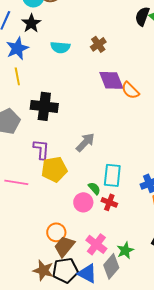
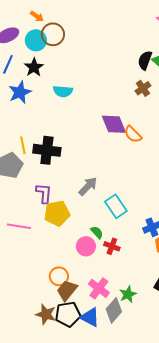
brown cross: (98, 44) -> (143, 88), moved
yellow line: (17, 76) -> (23, 145), moved
cyan rectangle: (112, 175) -> (116, 206), moved, turned -40

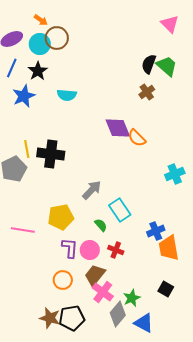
purple L-shape: (44, 193) -> (70, 248), moved
green semicircle: (97, 232) -> (101, 225), moved
brown trapezoid: (67, 290) -> (95, 275), moved
blue triangle: (90, 317) -> (144, 323), moved

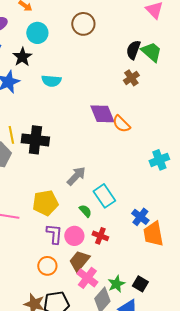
brown circle: (57, 38) -> (83, 24), moved
cyan circle: (40, 44) -> (37, 33), moved
blue cross: (156, 231) -> (140, 217), turned -30
black square: (166, 289) -> (140, 284), moved

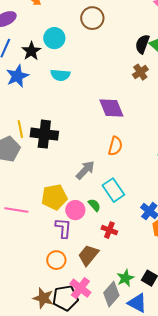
cyan circle: (37, 33) -> (54, 38), moved
orange semicircle: (121, 124) -> (115, 146), moved, turned -120
pink circle: (74, 236) -> (75, 210), moved
pink cross: (87, 278) -> (80, 288), moved

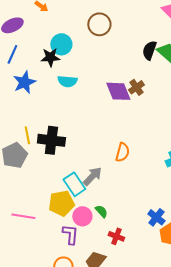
black star: (31, 51) -> (50, 57), moved, turned 30
brown cross: (140, 72) -> (136, 87), moved
purple diamond: (111, 108) -> (118, 91), moved
cyan rectangle: (113, 190) -> (74, 184), moved

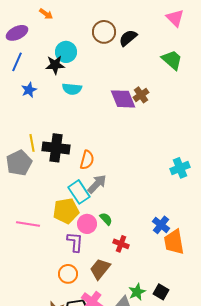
black semicircle: (149, 50) -> (128, 38), moved, turned 30
blue star: (24, 82) -> (29, 90), size x0.7
orange semicircle: (122, 152) -> (87, 160), moved

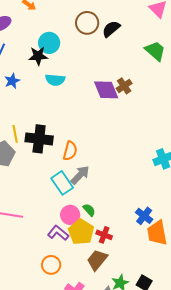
yellow pentagon: (66, 211) -> (81, 232), moved, turned -30
purple L-shape: (75, 242) -> (58, 233), turned -55
brown trapezoid: (100, 269) -> (97, 260), moved

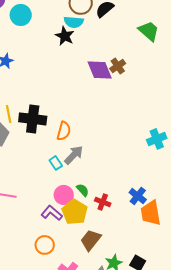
cyan circle: (49, 43) -> (21, 15), moved
black star: (38, 56) -> (65, 36), moved, turned 30
cyan semicircle: (55, 80) -> (74, 22), moved
cyan rectangle: (62, 183) -> (56, 163), size x0.6
red cross: (104, 235) -> (103, 202), moved

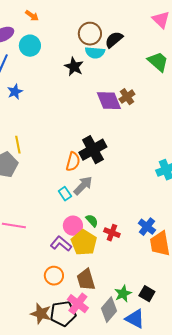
cyan semicircle: (74, 22) -> (95, 53), moved
black cross: (33, 119) -> (93, 150), moved, turned -36
brown trapezoid: (91, 240) -> (86, 280), moved, turned -55

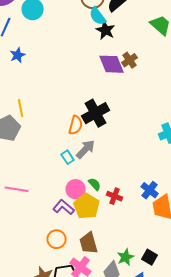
cyan semicircle: (95, 53) -> (98, 16), turned 48
black star: (74, 67) -> (106, 30), moved

